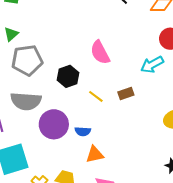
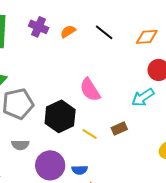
black hexagon: (68, 76) -> (60, 116), size x1.4
gray semicircle: (26, 101) -> (20, 145), size x0.6

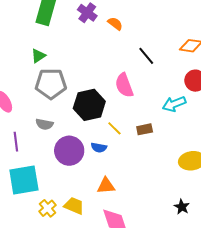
orange semicircle: (68, 31) -> (115, 24), turned 56
black line: (104, 32) -> (146, 56), moved
blue semicircle: (80, 170) -> (99, 147), moved

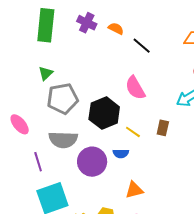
black line: (146, 56) -> (142, 46), moved
gray semicircle: (44, 124) -> (63, 140), size x1.6
brown rectangle: (145, 129) -> (163, 128), turned -56

